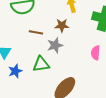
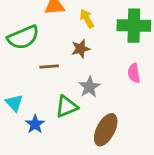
gray star: (55, 45) -> (89, 87), moved

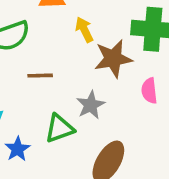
yellow arrow: (87, 19) -> (84, 30), moved
brown star: (81, 49) -> (113, 59), moved, size x1.5

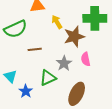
pink semicircle: (149, 91) -> (86, 59), moved

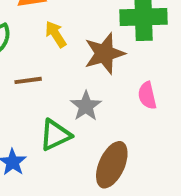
yellow arrow: (57, 22) -> (56, 34), moved
pink semicircle: (86, 59) -> (147, 95), moved

